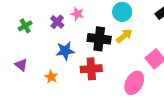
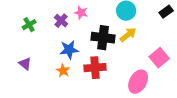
orange star: (51, 77) -> (63, 71), moved

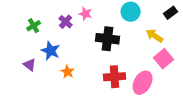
yellow arrow: (128, 35) -> (155, 36), moved, turned -108
blue star: (69, 50) -> (51, 51), moved, turned 30
red cross: (95, 68) -> (115, 77), moved

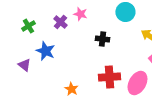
black cross: (108, 39) -> (102, 39), size x0.6
orange star: (68, 72) -> (71, 89), moved

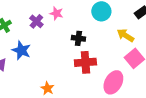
red cross: (109, 77) -> (85, 62), moved

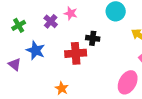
red cross: (85, 62) -> (76, 53), moved

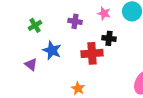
pink star: (71, 13) -> (104, 13), moved
purple cross: (51, 21) -> (75, 21), moved, turned -32

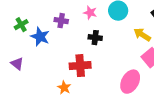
blue star: (52, 50) -> (40, 37), moved
red cross: (92, 53) -> (80, 66), moved

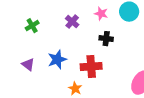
purple cross: (61, 21) -> (72, 22), turned 32
blue star: (40, 37) -> (57, 60), moved, turned 30

